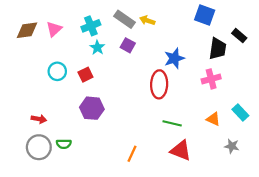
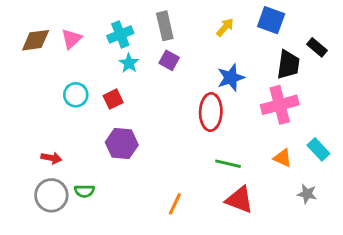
gray rectangle: (124, 19) -> (165, 26), turned 42
yellow arrow: (147, 20) -> (225, 27), moved, turned 112
pink cross: (211, 79) -> (280, 105), size x1.4

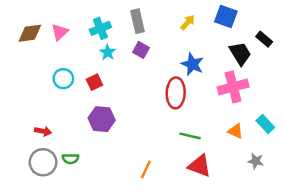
black trapezoid: (288, 65) -> (240, 53), turned -40
blue star: (231, 78) -> (192, 64), turned -30

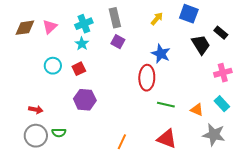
cyan star: (108, 52) -> (82, 44), moved
pink cross: (233, 87) -> (223, 73), moved, size x0.7
green line: (190, 136) -> (166, 105), moved
gray star: (256, 161) -> (214, 135), size x1.6

